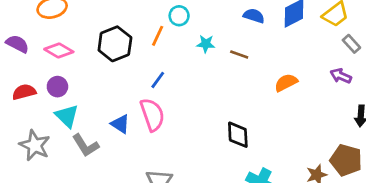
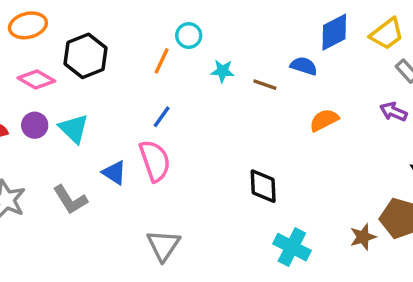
blue semicircle: (254, 16) -> (304, 66), moved
black hexagon: (115, 44) -> (85, 56), moved
cyan triangle: (67, 116) -> (74, 129), moved

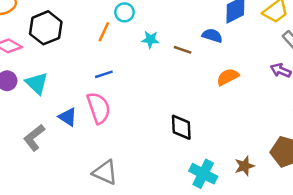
blue line: (162, 117) -> (104, 74), turned 36
gray L-shape: (70, 200) -> (34, 138), turned 84
brown star: (363, 237) -> (245, 166), moved
gray triangle: (163, 245) -> (105, 172), turned -40

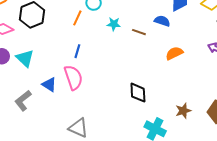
blue line: (104, 74) -> (77, 51), turned -56
brown star: (245, 166) -> (183, 111), moved

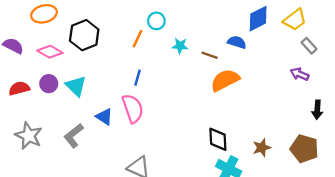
orange semicircle: (174, 53) -> (225, 80), moved, size x1.4
black diamond: (138, 93) -> (218, 139), moved

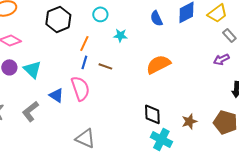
black hexagon: (84, 35) -> (58, 19), moved
orange line: (137, 39) -> (84, 43), moved
blue semicircle: (237, 42) -> (156, 18), moved, turned -133
brown line: (210, 55) -> (105, 66), moved
purple arrow: (300, 74) -> (221, 59), turned -49

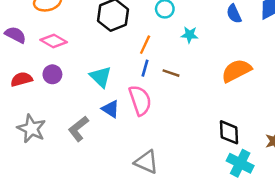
cyan triangle: (32, 69) -> (101, 77), moved

